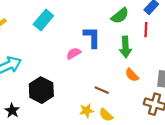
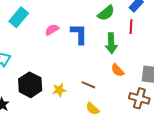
cyan rectangle: (43, 20) -> (19, 17), moved
pink semicircle: (74, 53) -> (52, 30), moved
yellow star: (87, 111) -> (59, 90), moved

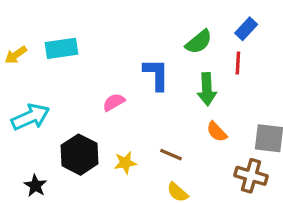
cyan rectangle: (19, 17) -> (62, 48), turned 42
pink semicircle: (52, 30) -> (114, 102), moved

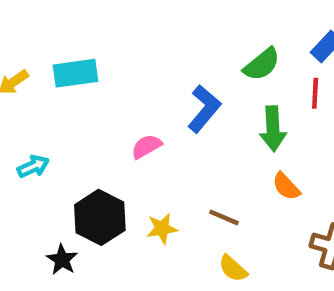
blue L-shape: (156, 74) -> (204, 109), turned 40
cyan arrow: (30, 117) -> (33, 166), size x0.6
black star: (35, 186) -> (62, 260), moved

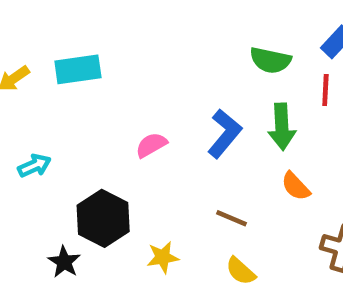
green semicircle: (262, 64) -> (270, 60), turned 51
blue L-shape: (204, 109) -> (225, 134), moved
yellow star: (162, 229) -> (163, 257), moved

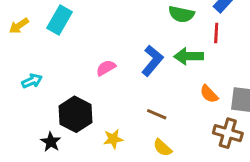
cyan rectangle: (78, 69) -> (59, 20), turned -52
green arrow: (282, 127) -> (189, 56), turned 92
orange semicircle: (296, 186) -> (209, 94), moved

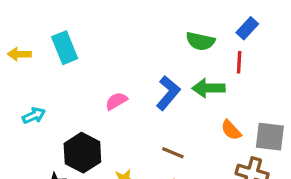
cyan rectangle: (59, 20) -> (65, 48), turned -52
yellow arrow: (19, 26) -> (19, 54), turned 36

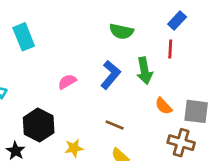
green semicircle: (200, 41) -> (121, 31), moved
green arrow: (208, 88) -> (144, 71), turned -100

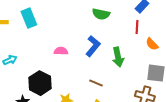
green arrow: (144, 71) -> (118, 57), moved
pink semicircle: (67, 82) -> (61, 51), turned 32
orange semicircle: (163, 106) -> (152, 44), moved

